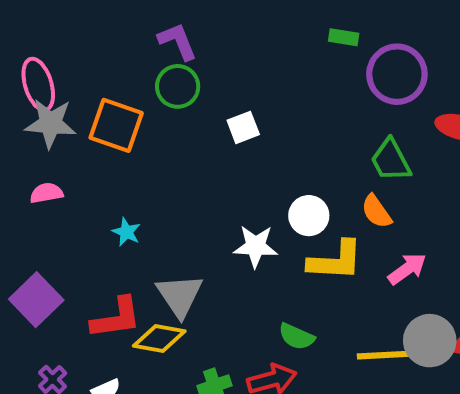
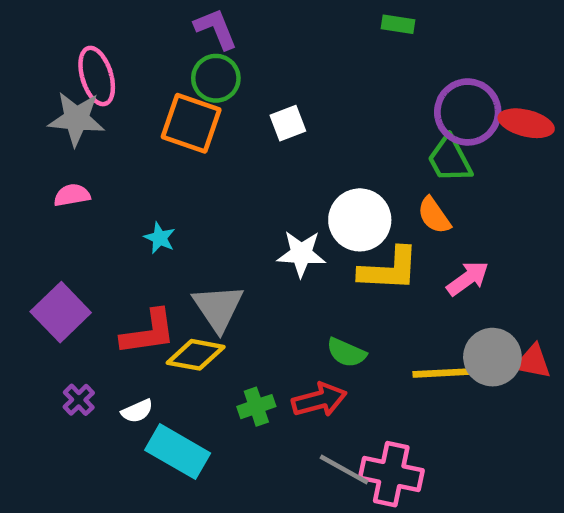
purple circle: (397, 74) -> (468, 112), moved
pink ellipse: (38, 84) -> (97, 76), moved
orange square: (116, 125) -> (191, 123), moved
white circle: (309, 216) -> (360, 220), size x1.4

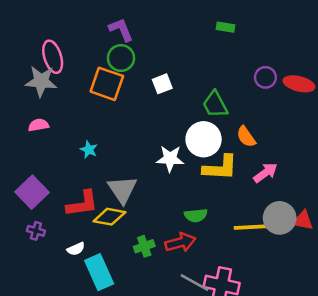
purple circle: (468, 112) -> (265, 77), size x0.6
green trapezoid: (450, 159) -> (215, 104), moved
green semicircle: (346, 353) -> (196, 215), turned -30
purple cross: (79, 400) -> (36, 231), moved, turned -30
cyan rectangle: (178, 452) -> (99, 272), turned 36

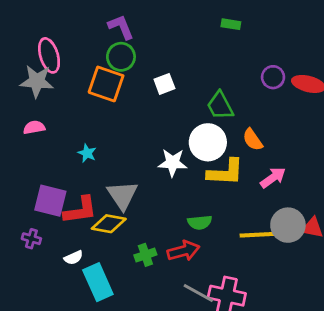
purple square: (32, 192) -> (50, 201), moved, turned -32

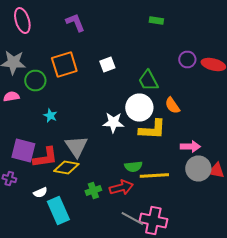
pink ellipse: (49, 55) -> (22, 20), moved
green circle: (121, 57) -> (35, 80), moved
orange square: (106, 84) -> (64, 64), turned -36
pink arrow: (273, 178) -> (190, 146), moved, turned 36
yellow line: (259, 235) -> (154, 176), moved

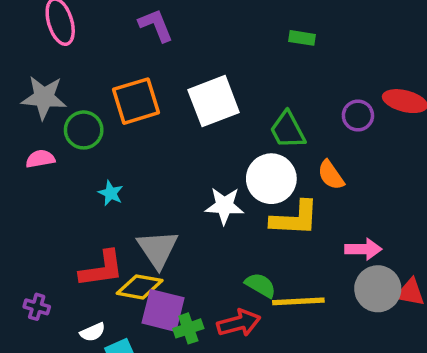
green rectangle: (156, 20) -> (302, 38), moved
purple circle: (187, 60) -> (358, 116), moved
white square: (107, 64) -> (214, 101), size x1.8
purple square: (23, 150) -> (163, 310), moved
green semicircle: (133, 166) -> (260, 285), turned -144

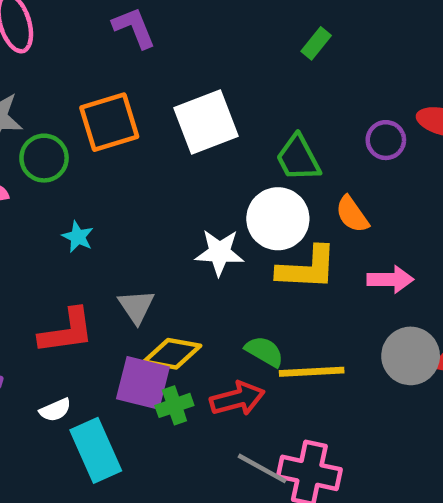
green rectangle: (302, 38) -> (316, 43), turned -60
gray triangle: (158, 249) -> (136, 306), size x0.7
pink arrow: (363, 249) -> (390, 279), moved
yellow diamond: (140, 287) -> (172, 354), moved

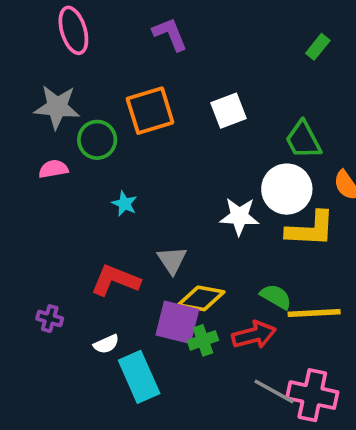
white square: (206, 122) -> (228, 111), size x0.7
red L-shape: (67, 331) -> (115, 280), turned -150

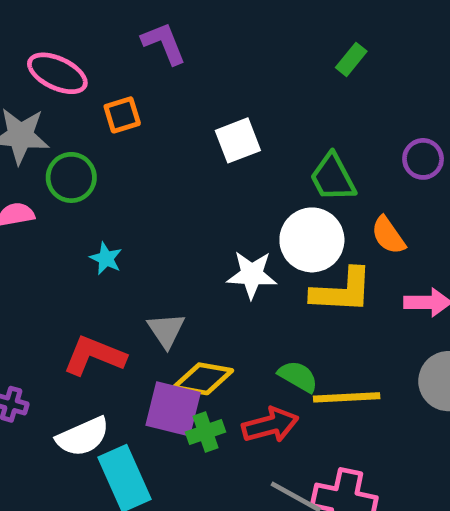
pink ellipse: (73, 30) -> (57, 73), moved, turned -48
orange square: (150, 111) -> (122, 115), moved, size x0.6
white semicircle: (106, 344) -> (83, 437), size x1.6

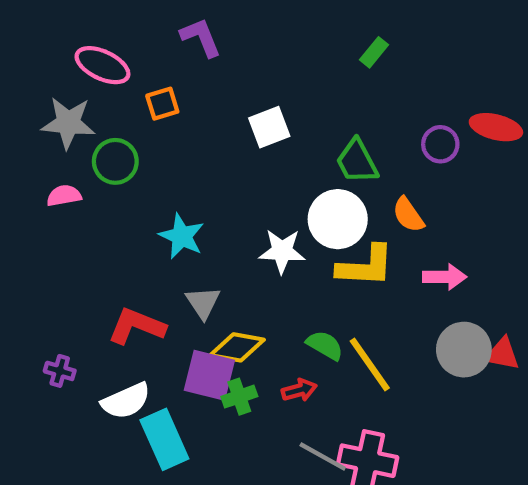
cyan star: (106, 258) -> (182, 236), moved, size x1.5
yellow line: (347, 397) -> (370, 365), turned 58
red arrow: (270, 425) -> (299, 390), size x0.7

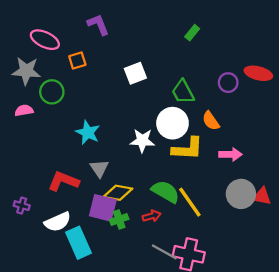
green semicircle: (325, 345) -> (166, 192), size x1.4

